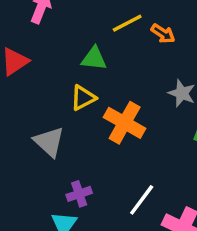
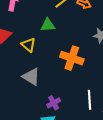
yellow triangle: (83, 98) -> (28, 45), moved, turned -42
white line: (142, 200) -> (89, 100), turned -30

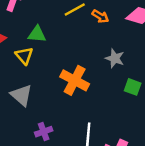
green triangle: (48, 25) -> (37, 34), moved

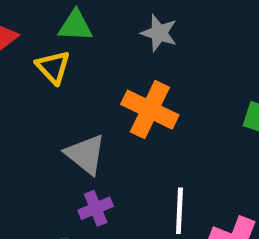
gray star: (115, 58) -> (159, 33), moved
gray triangle: (21, 95) -> (86, 154), moved

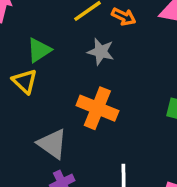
green triangle: (75, 26) -> (39, 50), turned -32

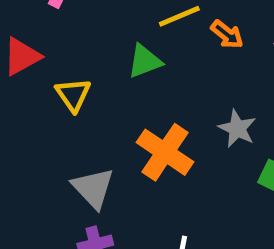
green triangle: (39, 50) -> (145, 61), moved
gray star: (101, 52) -> (237, 128), moved

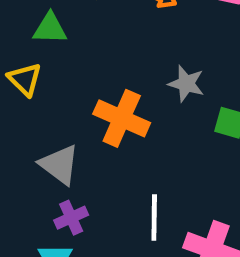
green triangle: (145, 61) -> (50, 28), moved, turned 33

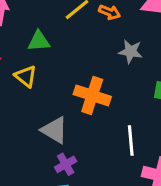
gray star: (186, 84) -> (131, 51), moved
white line: (154, 218) -> (131, 141), moved

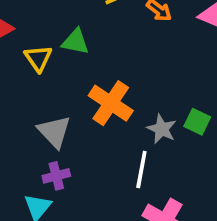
green triangle: (39, 41) -> (75, 42), moved
gray star: (131, 51) -> (162, 129), moved

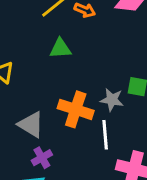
green triangle: (75, 42) -> (60, 48), moved
orange cross: (111, 103) -> (76, 109), moved

